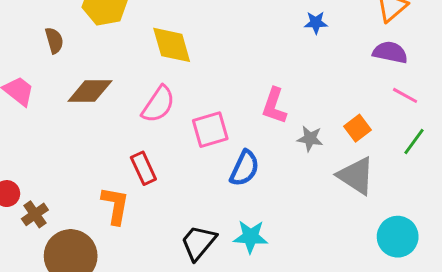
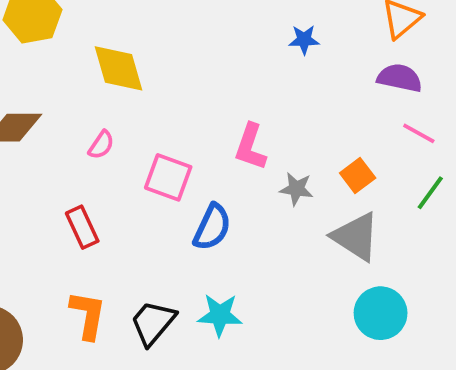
pink semicircle: (158, 104) -> (101, 145), size x0.6
pink square: (210, 130) -> (168, 177), turned 36
orange L-shape: (115, 205) -> (88, 315), moved
cyan circle: (398, 237) -> (381, 313), moved

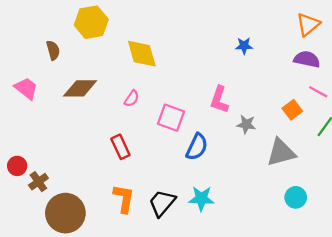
blue star: (304, 40) -> (244, 46), moved
orange square: (358, 175) -> (292, 110), moved
gray triangle: (356, 237) -> (281, 152), turned -48
cyan circle: (381, 313) -> (296, 197), size x0.7

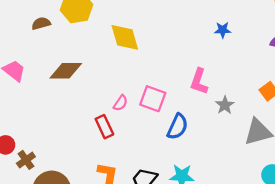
brown semicircle: (53, 50) -> (41, 23), moved, turned -90
pink semicircle: (132, 99) -> (121, 103), moved
gray star: (246, 124) -> (225, 105), turned 30

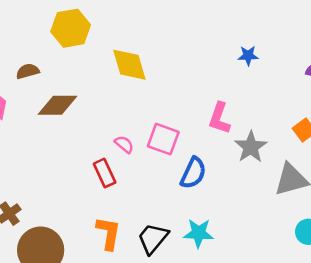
brown semicircle: (41, 23) -> (28, 71), moved
pink semicircle: (121, 103) -> (124, 144), turned -84
gray star: (225, 105) -> (251, 147), size x1.4

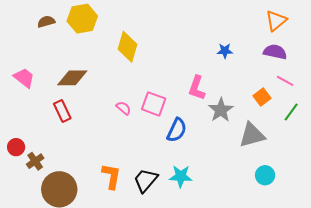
blue star: (248, 56) -> (225, 51), moved
yellow diamond: (129, 65) -> (127, 47), turned 32
brown semicircle: (28, 71) -> (46, 22), moved
red rectangle: (105, 173) -> (62, 111), moved

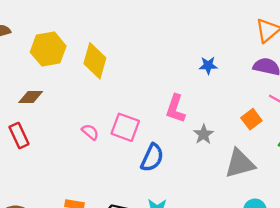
yellow hexagon: (82, 19) -> (48, 49), moved
brown diamond: (72, 78) -> (31, 97), size x0.7
gray star: (221, 110) -> (204, 134), size x0.7

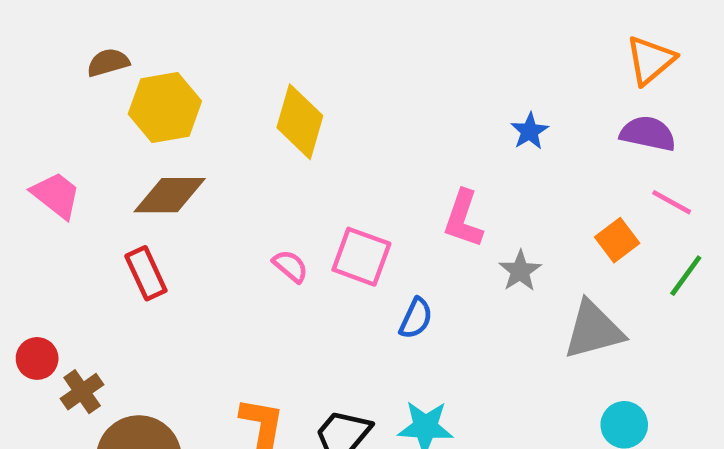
yellow hexagon: (48, 49) -> (165, 108), moved
blue star: (208, 65) -> (530, 131), turned -30
brown diamond: (31, 97) -> (170, 195), size x1.4
blue semicircle: (152, 158) -> (416, 318), size x0.7

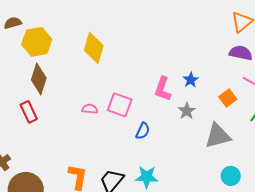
blue star: (530, 131) -> (191, 80), moved
brown diamond: (170, 195) -> (39, 79), turned -72
pink semicircle: (290, 266) -> (90, 109), turned -35

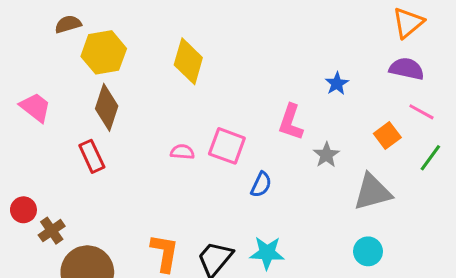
blue star: (191, 80) -> (337, 84), moved
cyan circle: (231, 176) -> (368, 251), moved

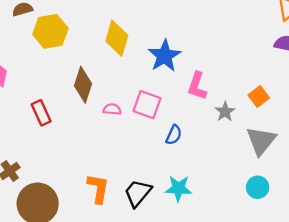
blue star: (337, 84) -> (164, 56), moved, size x1.8
brown diamond: (107, 107) -> (83, 85), moved
orange square: (387, 136) -> (259, 96), moved
gray triangle: (372, 192) -> (261, 141), turned -36

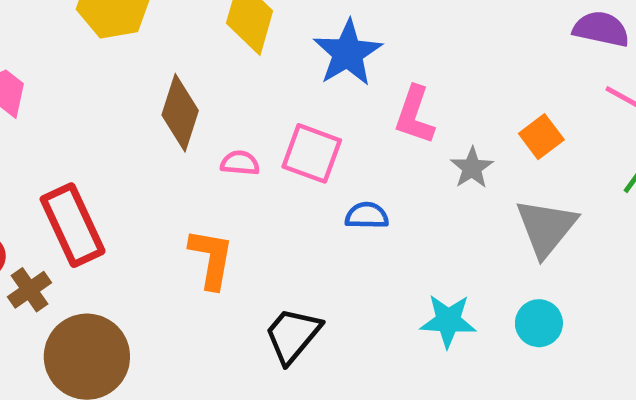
red rectangle: (41, 113) -> (73, 225), moved, size x1.5
blue semicircle: (174, 135) -> (367, 216), turned -114
orange L-shape: (98, 188) -> (211, 259), moved
cyan star: (178, 188) -> (448, 321), moved

